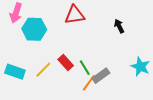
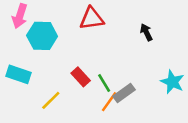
yellow line: (43, 70) -> (51, 100), moved
cyan rectangle: (15, 72) -> (19, 74), moved

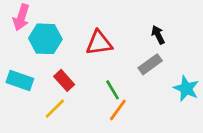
red triangle: (92, 19) -> (99, 43), moved
red rectangle: (81, 77) -> (64, 80), moved
gray rectangle: (124, 93) -> (150, 64), moved

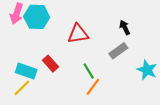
cyan hexagon: (45, 39) -> (37, 17), moved
cyan rectangle: (20, 80) -> (26, 71), moved
yellow line: (55, 109) -> (22, 88), moved

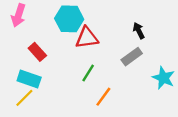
cyan hexagon: (37, 17) -> (69, 19), moved
red rectangle: (50, 64) -> (37, 52), moved
green line: (89, 71) -> (88, 73), moved, turned 63

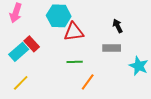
gray rectangle: (132, 57) -> (112, 48), turned 36
green line: (88, 73) -> (75, 62), turned 56
cyan rectangle: (29, 79) -> (19, 52), moved, turned -60

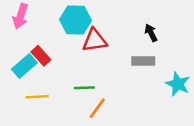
green line: (75, 62) -> (84, 88), moved
orange line: (88, 82) -> (97, 108), moved
yellow line: (21, 83) -> (37, 97), moved, turned 42

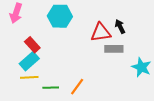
red triangle: (95, 40) -> (101, 33), moved
cyan rectangle: (24, 66) -> (29, 61), moved
green line: (84, 88) -> (51, 88), moved

